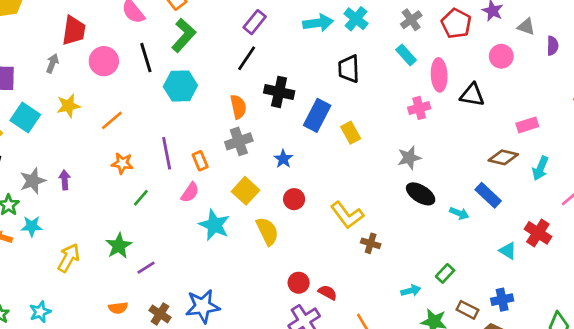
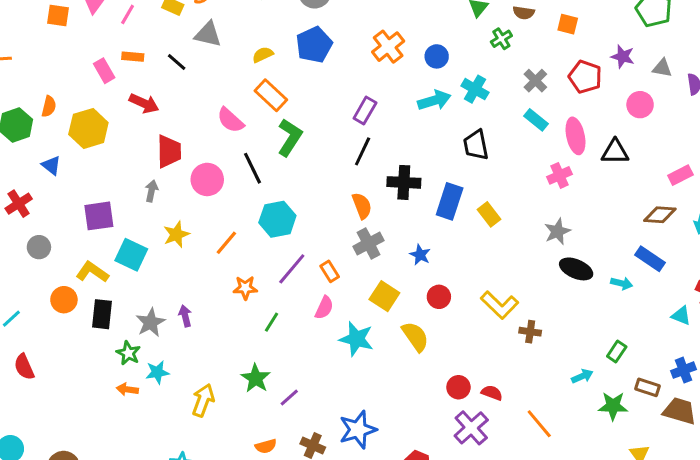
cyan hexagon: (180, 86) -> (277, 219), moved
purple line: (167, 153) -> (292, 269), turned 60

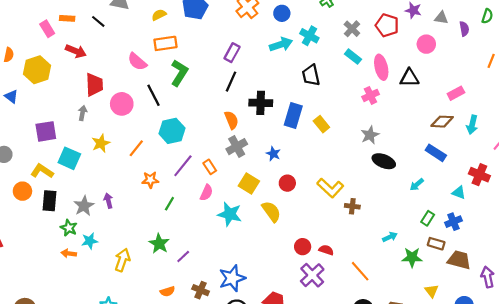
orange rectangle: (271, 95) -> (165, 43), turned -50
cyan arrow: (622, 283) -> (417, 185), moved, turned 128
green rectangle: (617, 351) -> (428, 218), moved
blue cross: (684, 370) -> (453, 222), moved

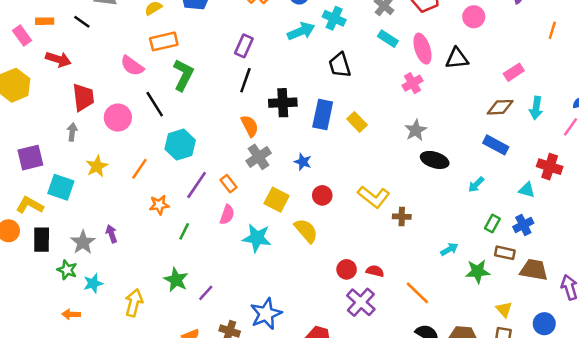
orange arrow: (69, 254) -> (71, 314), moved

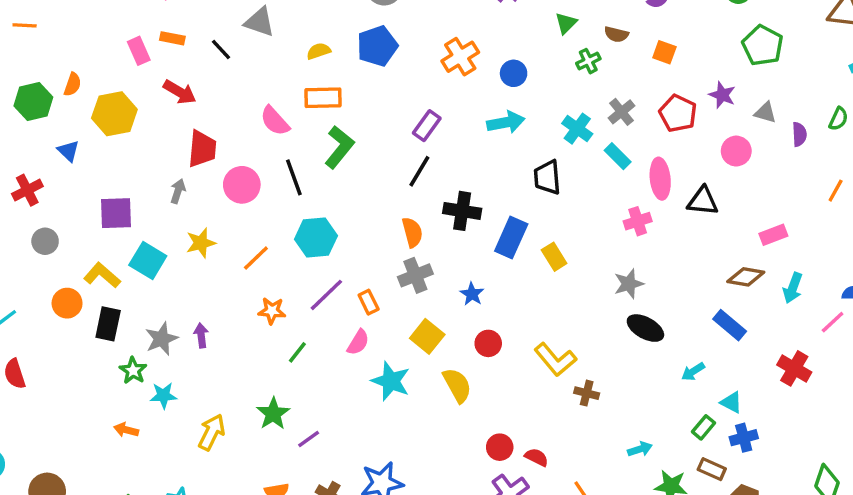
cyan cross: (334, 18) -> (577, 129), moved
cyan triangle: (527, 190) -> (731, 402), moved

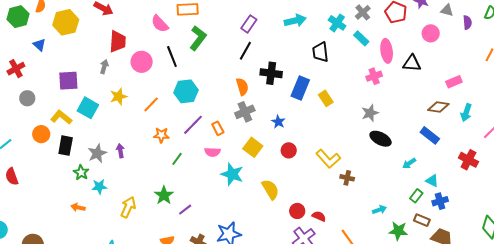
pink semicircle: (358, 342) -> (212, 152), turned 63
yellow semicircle: (457, 385) -> (270, 189), moved

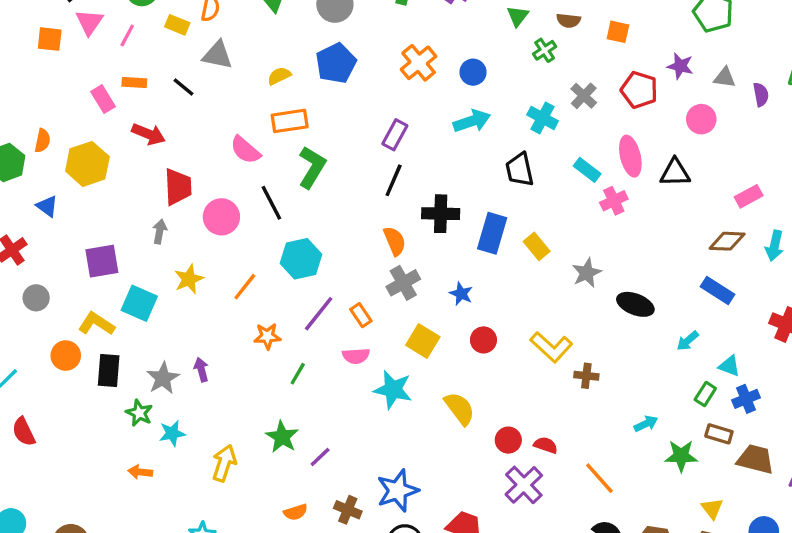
cyan rectangle: (361, 38) -> (587, 170), moved
gray star: (370, 113) -> (587, 273), moved

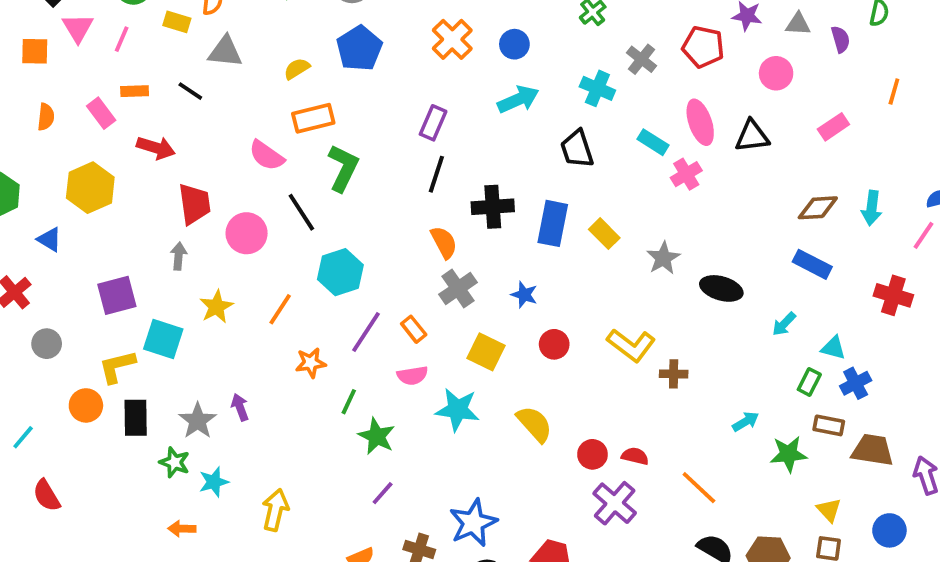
orange semicircle: (42, 141) -> (46, 117), moved
pink rectangle: (749, 196) -> (833, 127), moved
yellow L-shape: (96, 324) -> (117, 367), turned -42
green star: (282, 437) -> (377, 436), moved

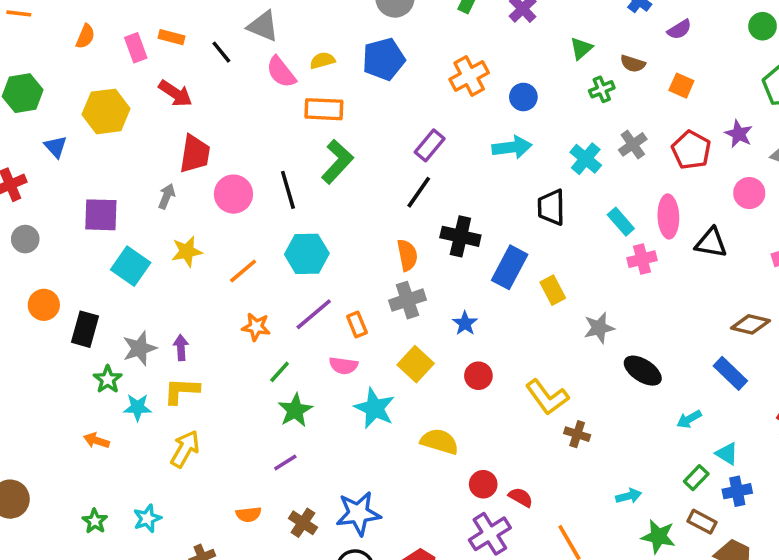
pink semicircle: (267, 155) -> (281, 72), moved
yellow L-shape: (117, 367) -> (181, 391), moved
yellow semicircle: (534, 424) -> (439, 442), turned -48

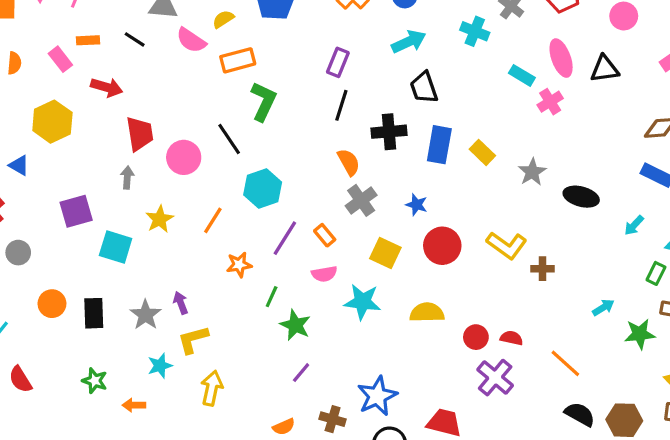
black trapezoid: (551, 207) -> (424, 88), moved
red circle: (478, 376) -> (442, 246), size x1.5
green star: (108, 379) -> (95, 381), moved

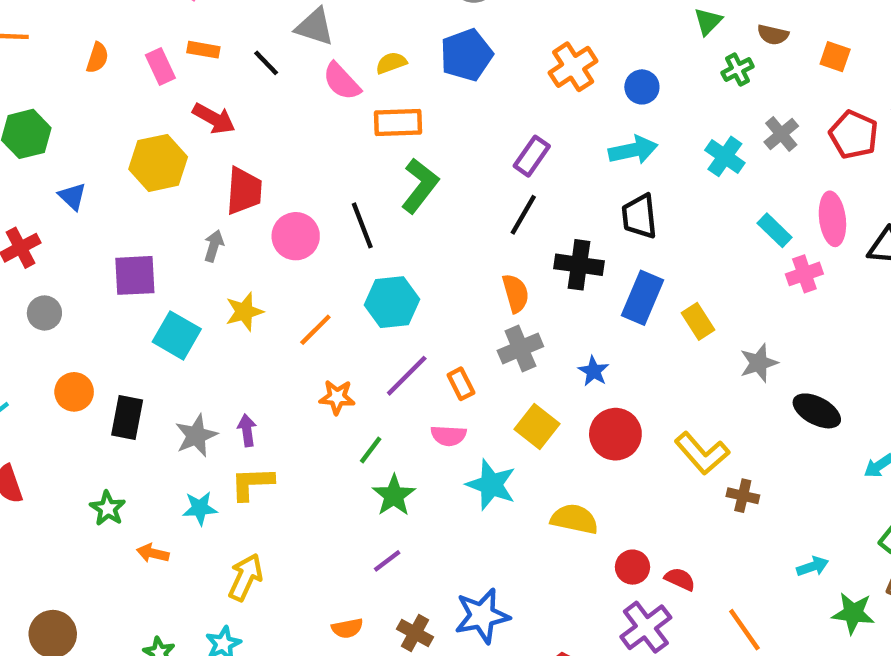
yellow hexagon: (52, 122) -> (158, 163), moved
yellow arrow: (212, 388) -> (245, 577), moved

